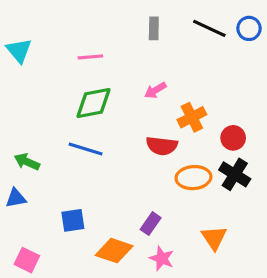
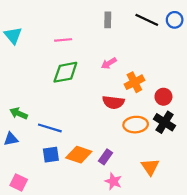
blue line: (86, 149) -> (50, 128), moved
orange diamond: (114, 251) -> (79, 155), moved

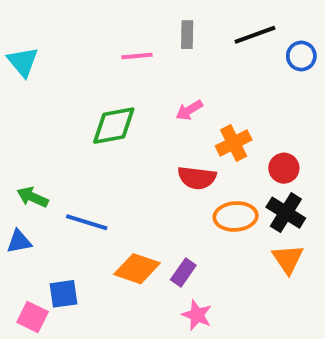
black line: (147, 20) -> (255, 35), turned -45
blue circle: (175, 20) -> (301, 56), moved
pink line: (63, 40) -> (137, 56), moved
blue square: (51, 155) -> (63, 294), moved
orange triangle: (150, 167) -> (288, 259), moved

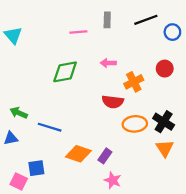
pink arrow: (189, 110) -> (108, 63), turned 32
red circle: (284, 168) -> (165, 69), moved

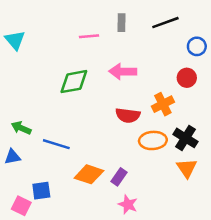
blue circle: (172, 32) -> (197, 46), moved
pink arrow: (108, 63) -> (123, 71), size x1.5
orange cross: (134, 82) -> (163, 104), moved

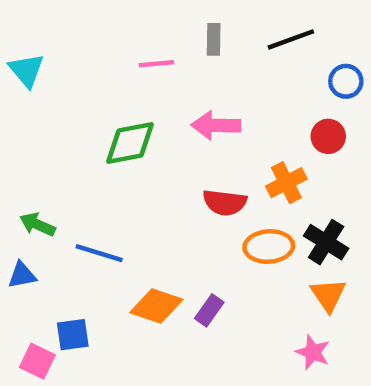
pink star: (128, 204) -> (313, 352), moved

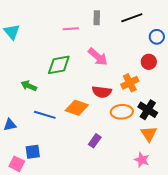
pink arrow: (216, 125) -> (98, 57), turned -140
green arrow: (37, 224) -> (29, 86), moved
orange diamond: (156, 306) -> (77, 108), moved

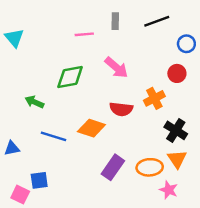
orange ellipse: (122, 112) -> (150, 167), moved
purple rectangle: (95, 141) -> (113, 167), size x1.5

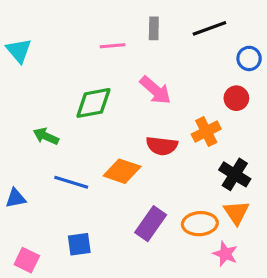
blue square: (39, 180) -> (79, 244), moved

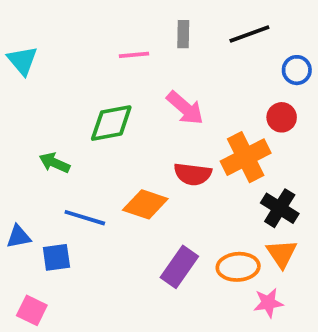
orange cross: (206, 132) -> (246, 157), size x1.4
blue square: (79, 244) -> (56, 257), moved
pink star: (225, 254) -> (268, 303), turned -30

